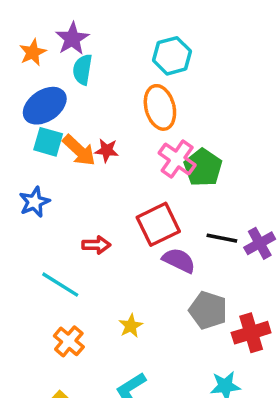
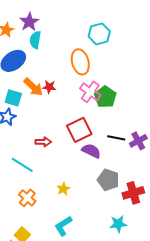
cyan hexagon: (172, 56) -> (99, 34), moved
cyan square: (48, 142) -> (13, 98), moved

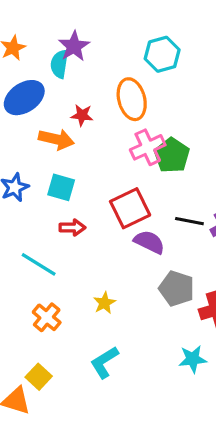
purple star: (29, 22) -> (74, 46), moved
orange arrow: (33, 87) -> (56, 139), turned -30
red star: (49, 87) -> (82, 115), moved
pink cross: (90, 92) -> (148, 147), turned 30
cyan square: (13, 98) -> (61, 187), moved

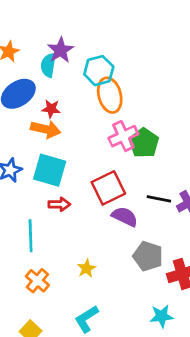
cyan hexagon: (162, 54) -> (99, 71), moved
red star: (82, 115) -> (51, 109), moved
cyan square: (61, 187) -> (50, 170), size x1.4
cyan line: (39, 264) -> (31, 236), turned 56

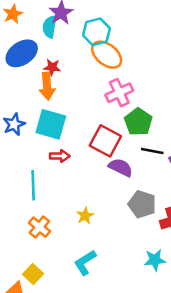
orange ellipse: (110, 95) -> (107, 55), turned -36
orange arrow: (46, 129) -> (47, 86), turned 72
green pentagon: (144, 143) -> (138, 122), moved
red square: (108, 188) -> (105, 141), turned -36

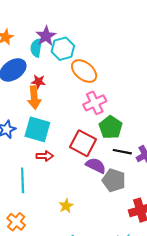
cyan hexagon: (96, 32) -> (63, 49), moved
gray pentagon: (142, 204) -> (114, 180), moved
orange cross: (39, 227) -> (16, 222), moved

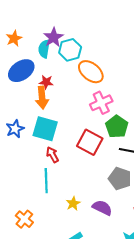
red arrow: (45, 156) -> (52, 155), turned -119
purple semicircle: (96, 165) -> (102, 208), moved
cyan line: (23, 180) -> (46, 181), moved

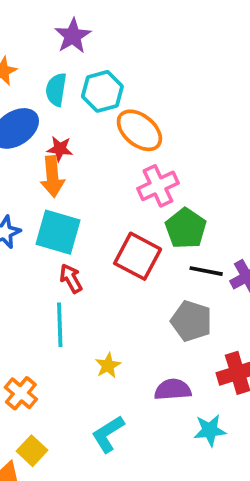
purple star: (53, 37) -> (73, 36), moved
purple semicircle: (102, 208) -> (173, 390), moved, turned -30

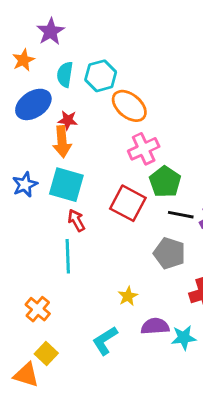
purple star: (73, 36) -> (51, 31), moved
yellow star: (108, 365) -> (128, 296), moved
purple semicircle: (173, 390) -> (155, 326), moved

